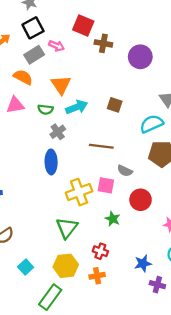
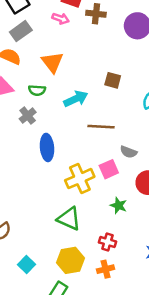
pink arrow: (56, 46) -> (61, 19), moved
cyan arrow: (77, 107) -> (76, 99), moved
gray cross: (58, 132) -> (28, 116), moved
pink square: (106, 185) -> (109, 169), turned -30
green triangle: (67, 228) -> (69, 219), turned -40

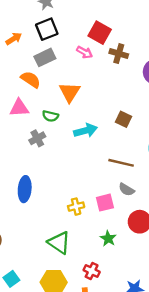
brown line: (101, 127) -> (121, 163), moved
blue ellipse: (47, 147) -> (25, 189), moved
yellow cross: (80, 179) -> (76, 207), size x0.6

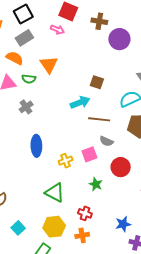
brown cross: (119, 54) -> (99, 21), moved
green semicircle: (50, 116) -> (29, 79), moved
cyan arrow: (86, 131) -> (80, 102), moved
blue ellipse: (25, 189) -> (36, 146), moved

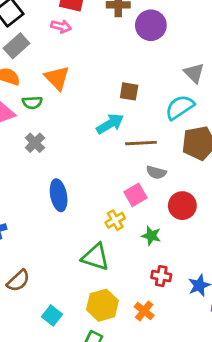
yellow cross: (66, 161) -> (115, 220), moved
red cross: (85, 213) -> (161, 276), moved
orange cross: (82, 235) -> (144, 311), turned -32

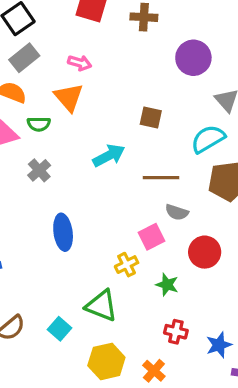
purple circle: (151, 25) -> (193, 58), moved
pink arrow: (61, 26) -> (80, 63), moved
cyan arrow: (110, 124) -> (109, 156), moved
cyan square: (52, 315) -> (59, 329), moved

